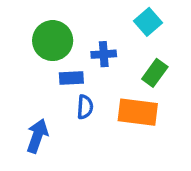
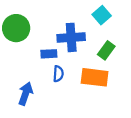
green circle: (53, 41) -> (16, 28), moved
blue cross: (104, 54) -> (71, 37), size x1.6

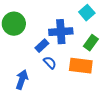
blue rectangle: (49, 54) -> (42, 46), turned -40
blue semicircle: (58, 74) -> (50, 63), turned -48

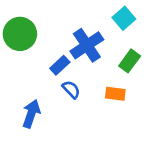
blue cross: (61, 32) -> (87, 45), turned -30
orange rectangle: (81, 66) -> (115, 94), size x0.6

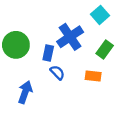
green circle: (20, 34) -> (16, 45), moved
blue rectangle: (60, 65) -> (48, 53), turned -35

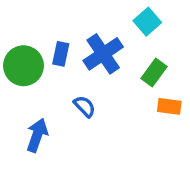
blue rectangle: (48, 53) -> (61, 54), moved
orange rectangle: (93, 76) -> (169, 106), moved

